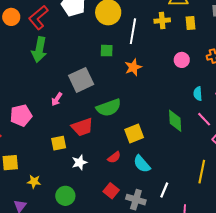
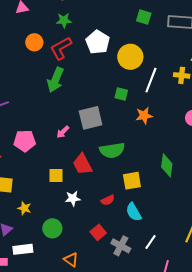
green diamond: (175, 121) -> (167, 165), moved
red trapezoid: (82, 127) -> (82, 164), turned 70

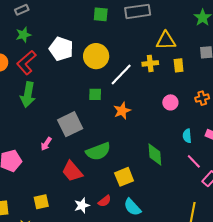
white line: (151, 80) -> (121, 75), turned 35
yellow square: (56, 175) -> (41, 202), moved
white star: (73, 198) -> (82, 205), moved

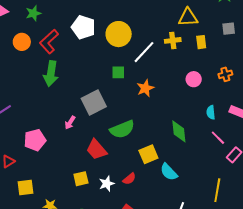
green star: (23, 35) -> (33, 13), moved
yellow square: (41, 202) -> (81, 179), moved
cyan semicircle: (132, 207) -> (169, 172), moved

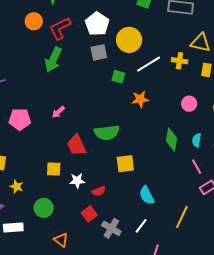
gray square: (94, 103) -> (99, 52), moved, size x0.7
green diamond: (179, 131) -> (171, 139), moved
cyan semicircle: (169, 172) -> (147, 195), moved
red semicircle: (129, 179) -> (99, 191), moved

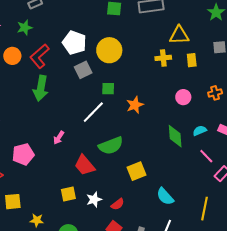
white line: (149, 64) -> (93, 112), moved
cyan semicircle: (197, 140) -> (200, 131), turned 72

